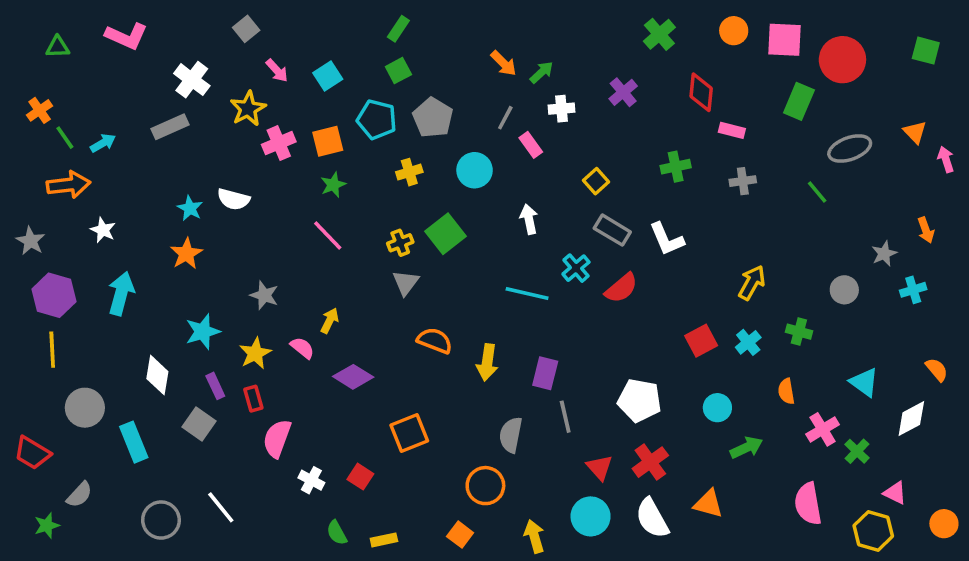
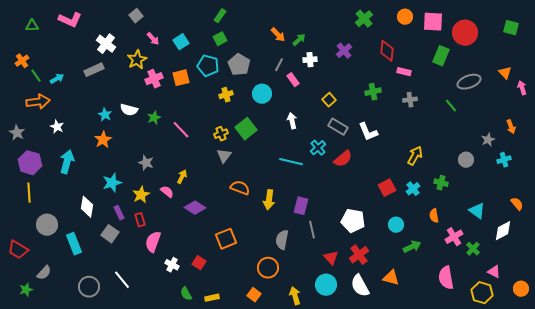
green star: (333, 185) -> (154, 118), moved

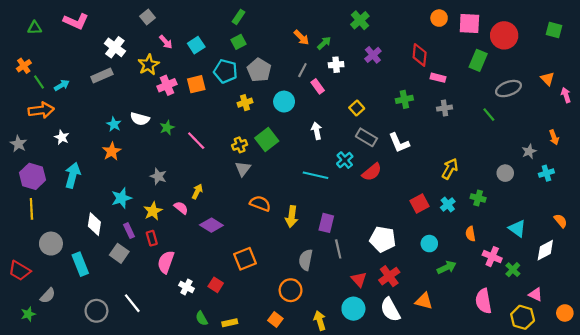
green cross: (364, 19) -> (360, 20), moved
pink cross: (454, 237) -> (492, 257), turned -36

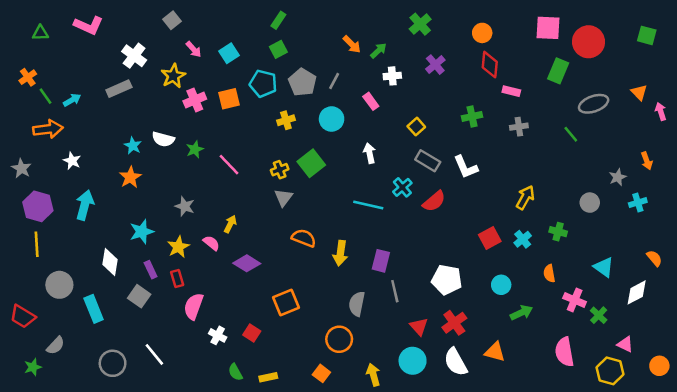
orange circle: (439, 18) -> (482, 33), moved
gray line: (302, 70) -> (334, 81), moved

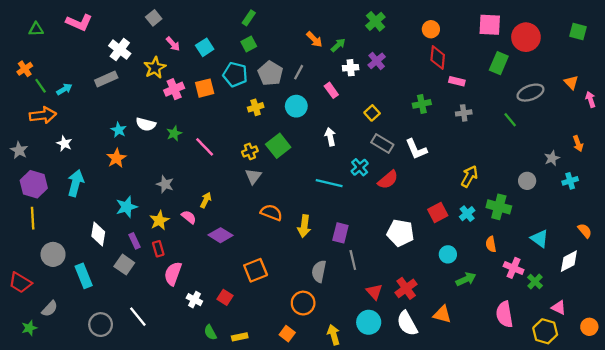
purple cross: (435, 65) -> (377, 61), moved
green cross: (558, 232) -> (499, 207), size x1.5
white pentagon: (447, 280) -> (400, 233), moved

